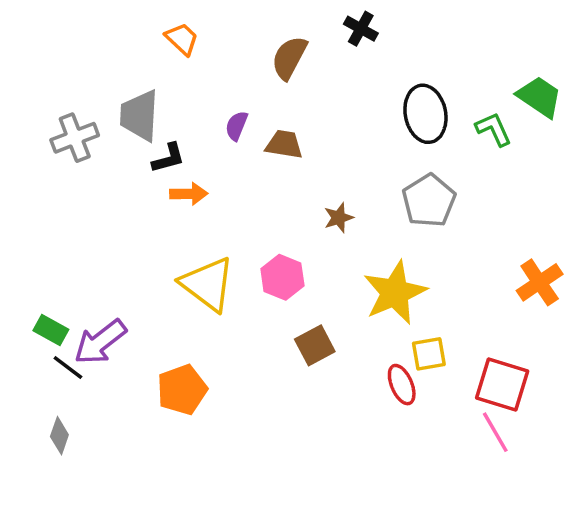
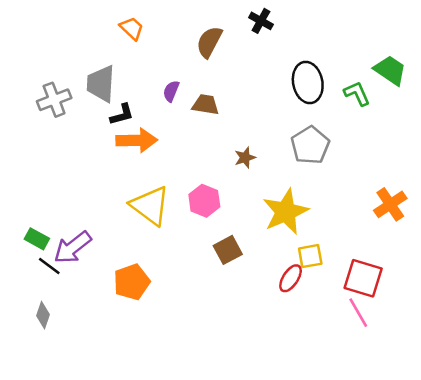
orange arrow: (189, 194) -> (137, 140), size x1.5
red ellipse: (402, 385) -> (291, 278), turned 56

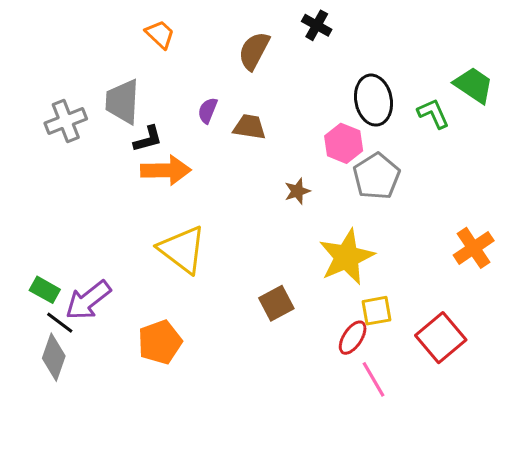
pink hexagon: (204, 201) -> (344, 143), moved
red square: (363, 278) -> (441, 338), turned 33
pink line: (358, 313) -> (373, 379), moved
gray diamond: (43, 315) -> (54, 357), moved, size x1.4

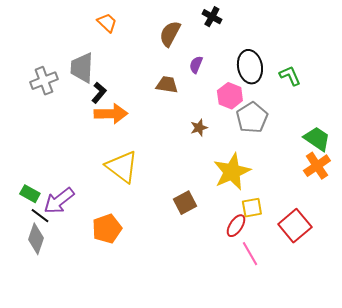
green trapezoid: (474, 85) -> (317, 139), moved
purple semicircle: (208, 111) -> (196, 65), moved
black L-shape: (148, 139) -> (99, 93), turned -35

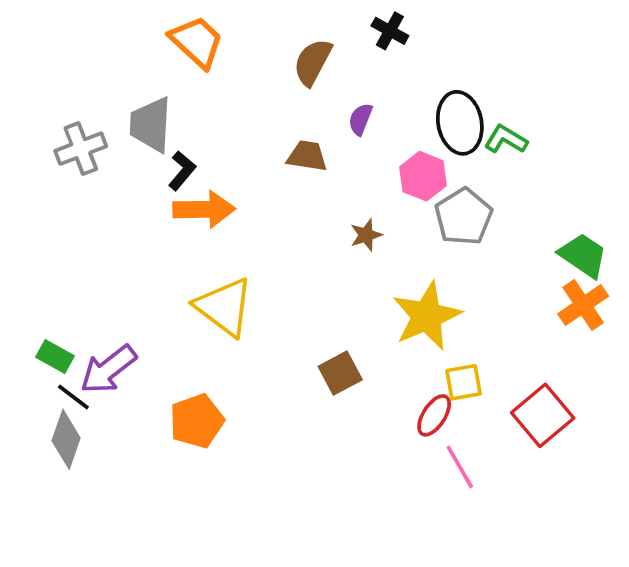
orange trapezoid: (107, 23) -> (197, 42), size x1.5
green L-shape: (290, 76) -> (506, 139), moved, turned -35

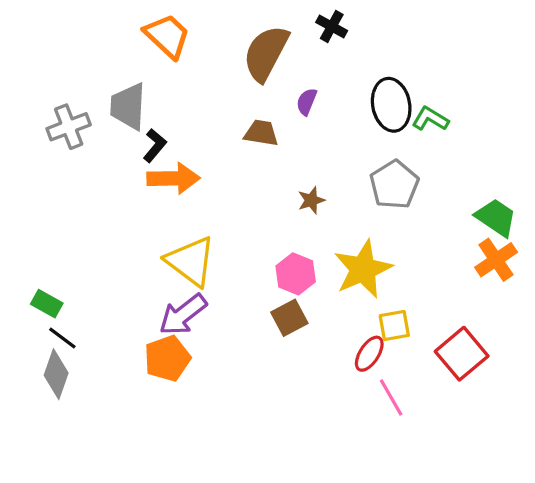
brown semicircle: (313, 62) -> (266, 53), size x1.4
pink hexagon: (423, 176) -> (296, 274), moved
purple arrow: (108, 369) -> (183, 315), moved

